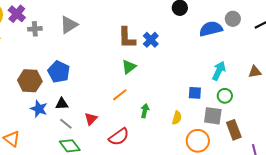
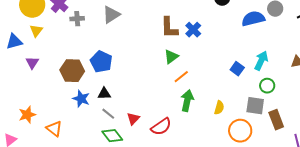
blue square: (195, 93) -> (237, 69), moved, turned 32
orange line: (120, 95) -> (181, 77), moved
green arrow: (145, 111) -> (187, 101), size x1.5
red triangle: (91, 119) -> (133, 119), moved

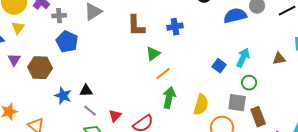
brown L-shape: (169, 28) -> (136, 26), moved
blue cross: (193, 30) -> (175, 27), turned 35
blue pentagon: (101, 62) -> (67, 42), moved
brown hexagon: (72, 71) -> (40, 68), moved
yellow semicircle: (219, 108) -> (201, 105), size x1.5

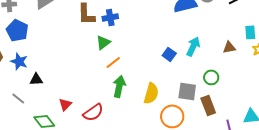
blue cross: (175, 27) -> (110, 17), moved
green circle: (249, 83) -> (211, 77), moved
blue star: (63, 96) -> (19, 61), moved
gray line: (90, 111) -> (18, 98), moved

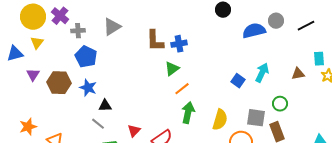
gray line: (18, 98) -> (98, 124), moved

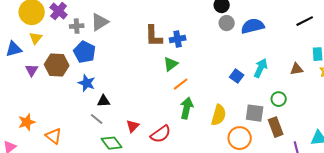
gray circle: (276, 21) -> (227, 23), moved
gray triangle: (112, 27) -> (100, 22), moved
brown hexagon: (59, 83) -> (57, 65), moved

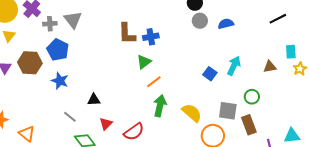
gray triangle: (100, 22) -> (73, 20), turned -36
blue semicircle: (253, 26) -> (226, 24), size x0.7
black triangle: (104, 101) -> (94, 100), moved
yellow semicircle: (219, 115) -> (192, 113), turned -65

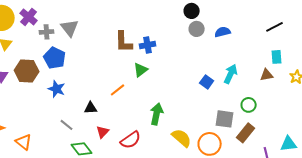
cyan rectangle: (291, 52) -> (277, 57), moved
orange line: (154, 82) -> (118, 90), moved
yellow semicircle: (192, 113) -> (182, 138), moved
brown rectangle: (249, 125) -> (246, 133), turned 60

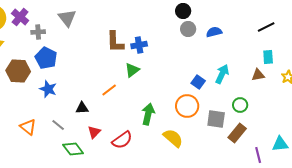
gray triangle: (70, 28) -> (67, 18), moved
orange triangle: (24, 142) -> (28, 127), moved
orange circle: (210, 144) -> (187, 106), moved

